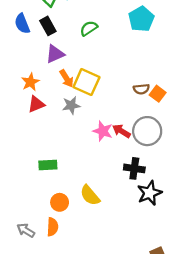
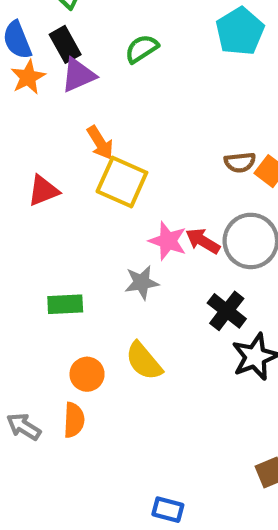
purple triangle: (55, 54) -> (78, 75), moved
orange star: (30, 82) -> (28, 77), moved
yellow square: (86, 82) -> (122, 182), moved
gray star: (71, 105) -> (142, 282), moved
black cross: (134, 168) -> (227, 311), turned 30

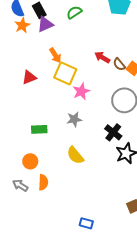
brown semicircle: (240, 162) -> (119, 64), turned 56
pink star: (168, 241) -> (81, 91), moved, turned 30
red arrow: (203, 241) -> (102, 57), moved
orange circle: (87, 374) -> (30, 161), moved

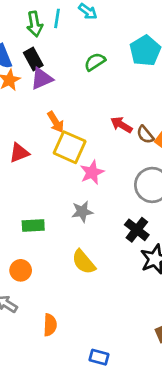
green semicircle: (74, 12) -> (95, 62), moved
orange semicircle: (43, 182) -> (50, 325), moved

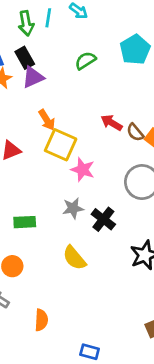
pink star: (92, 172) -> (83, 170), turned -30
black cross: (137, 230) -> (103, 219), moved

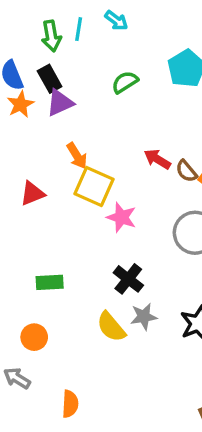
gray star: (73, 208) -> (144, 317), moved
black cross: (103, 219) -> (128, 279), moved

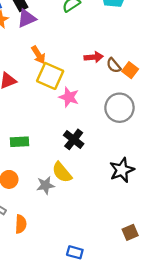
red arrow: (157, 159) -> (94, 57), turned 144
gray star: (144, 317) -> (45, 185), moved
orange semicircle: (70, 404) -> (21, 224), moved

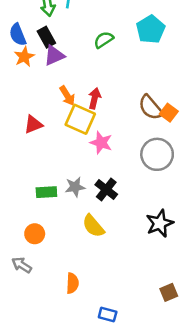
red arrow: (94, 57) -> (95, 98), moved, turned -72
brown semicircle: (114, 65) -> (151, 107), size x1.5
gray star: (45, 185) -> (75, 187), moved
orange semicircle: (21, 224) -> (72, 283), moved

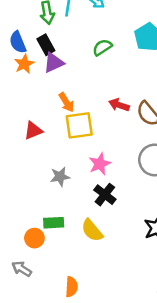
red arrow: (95, 98) -> (119, 105), moved, turned -84
yellow square: (80, 119) -> (79, 125), turned -32
pink star: (101, 143) -> (100, 164), moved, turned 30
gray star: (75, 187) -> (60, 177), moved
green rectangle: (46, 192) -> (54, 223), moved

